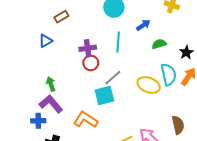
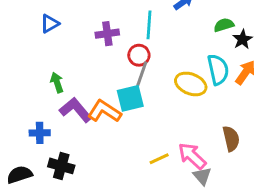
green semicircle: (159, 44) -> (224, 25), moved
red circle: (91, 63) -> (139, 55), moved
gray line: (113, 78) -> (142, 74), turned -30
purple L-shape: (51, 104) -> (76, 110), moved
orange L-shape: (86, 120) -> (104, 111), moved

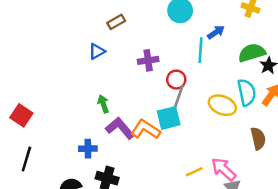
cyan line: (149, 25) -> (201, 50), moved
green semicircle: (224, 25) -> (252, 53), size x1.5
brown semicircle: (231, 139) -> (258, 138), moved

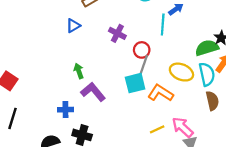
green semicircle: (252, 53) -> (207, 48), moved
purple cross: (148, 60) -> (117, 33), turned 35
cyan semicircle: (247, 92) -> (207, 74), moved
orange L-shape: (146, 129) -> (160, 93), moved

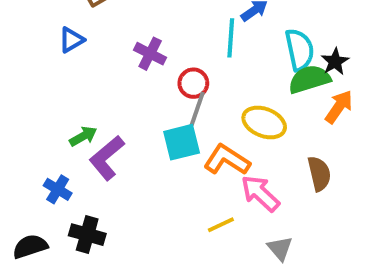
green arrow: (79, 71) -> (83, 136), moved, turned 80
cyan semicircle: (207, 74) -> (300, 50), moved
purple L-shape: (93, 92) -> (107, 158), turned -90
blue cross: (65, 110) -> (58, 189), turned 32
pink arrow: (183, 127) -> (260, 193), moved

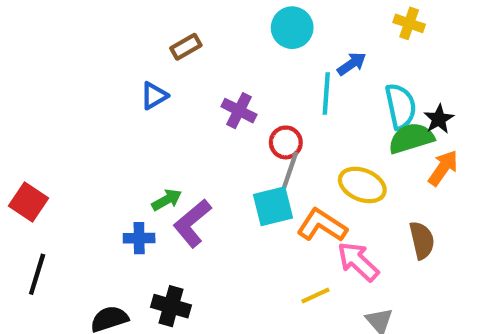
blue cross: (58, 189) -> (139, 238), moved, turned -32

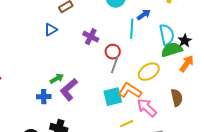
yellow ellipse: (362, 185) -> (149, 72), turned -55
cyan square: (273, 206) -> (113, 97), moved

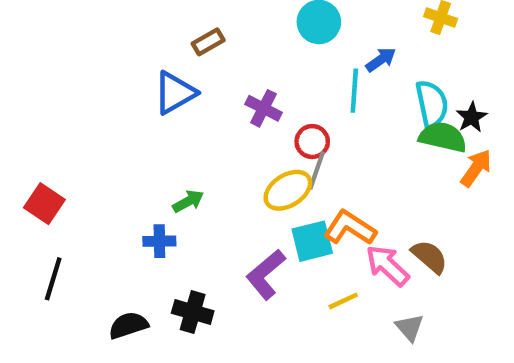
blue triangle: (51, 30) -> (175, 93), size x1.5
green semicircle: (172, 50) -> (443, 137), turned 30
yellow ellipse: (149, 72) -> (288, 190), moved
purple L-shape: (69, 90) -> (266, 274), moved
brown semicircle: (177, 98) -> (430, 257), moved, turned -36

